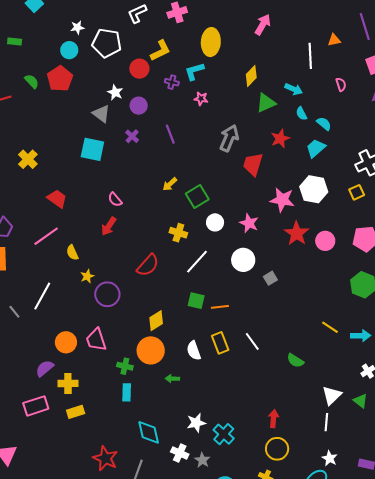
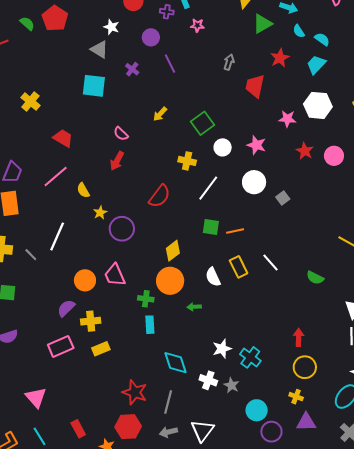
purple circle: (139, 106) -> (151, 37), moved
gray arrow: (229, 138) -> (229, 62), size x0.6
yellow arrow: (170, 184) -> (160, 114), moved
pink star: (282, 200) -> (287, 119), size x0.7
red star: (297, 233) -> (305, 151), size x0.7

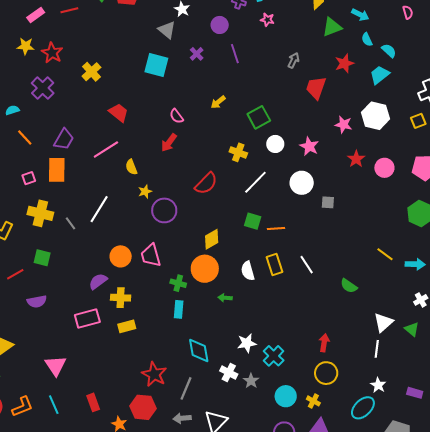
gray square: (283, 198) -> (328, 202), turned 32
cyan circle: (257, 410) -> (286, 396), moved

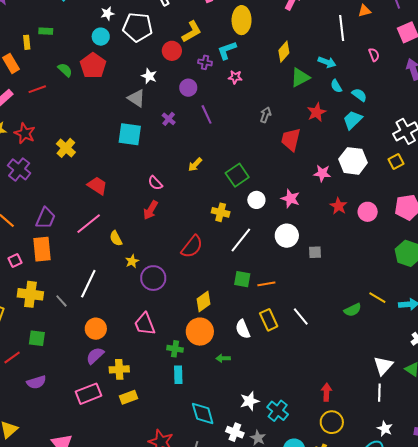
orange circle: (121, 256) -> (96, 329), moved
green semicircle: (349, 286) -> (353, 310), moved, turned -54

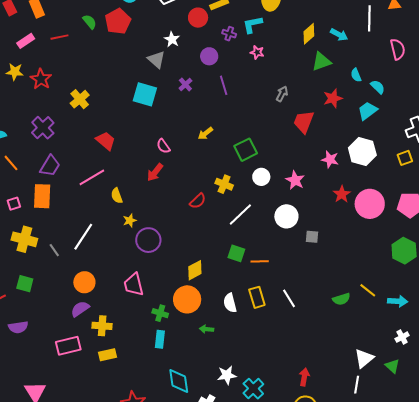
pink semicircle: (374, 55) -> (398, 49), size x1.5
cyan arrow: (327, 62) -> (339, 35), moved
purple cross: (19, 169) -> (43, 128), moved
pink circle: (368, 212) -> (370, 204), size x1.5
red semicircle: (192, 247) -> (198, 201), moved, size x0.7

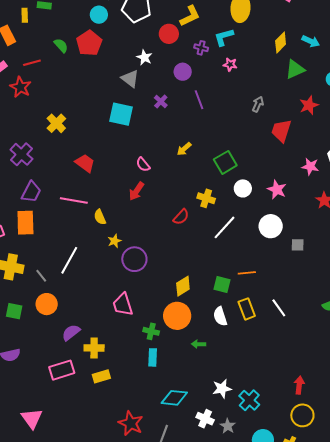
red star: (41, 79) -> (20, 87), moved
pink line: (92, 177) -> (74, 200), turned 44
green square: (236, 253) -> (222, 284), moved
orange circle: (84, 282) -> (47, 304), moved
cyan diamond: (179, 381) -> (174, 398), turned -72

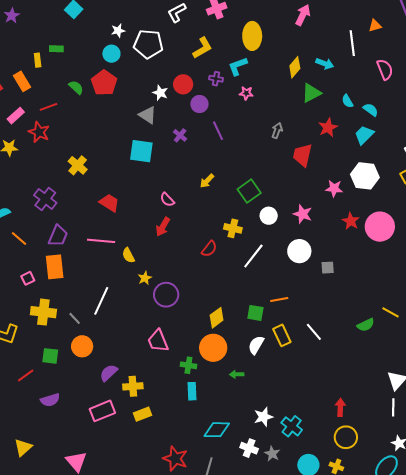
red circle: (169, 34) -> (183, 84), moved
white semicircle: (220, 316) -> (256, 345), turned 54

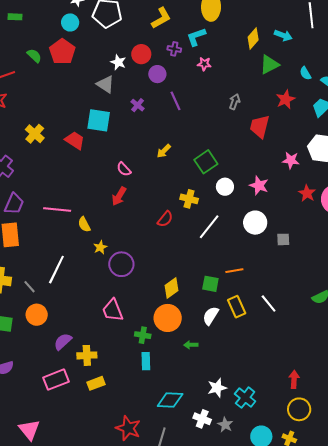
red trapezoid: (109, 203) -> (75, 140), moved

